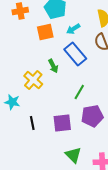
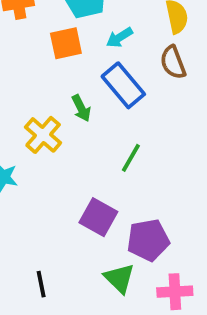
purple pentagon: (92, 116) -> (148, 240), moved
black line: (32, 123) -> (41, 284), moved
purple square: (62, 123) -> (98, 217), turned 36

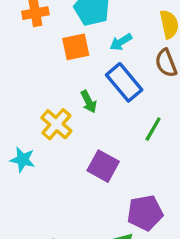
green line: (131, 158) -> (153, 129), moved
purple square: (98, 217) -> (103, 166), moved

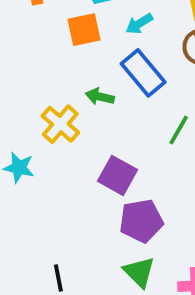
green arrow: (89, 102) -> (100, 97), turned 130
purple pentagon: (145, 213) -> (141, 221), moved

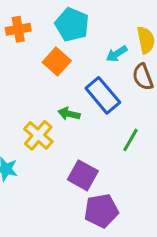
cyan arrow: (139, 24) -> (117, 54), moved
orange square: (84, 30) -> (57, 61), turned -36

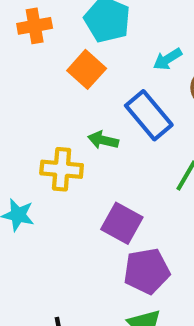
yellow cross: (38, 135) -> (62, 169), turned -36

